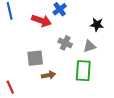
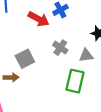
gray square: (35, 58) -> (25, 59), turned -30
brown arrow: (48, 75) -> (11, 77), moved

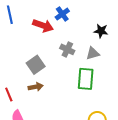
brown arrow: (11, 77) -> (36, 87), moved

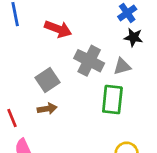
blue cross: (62, 14) -> (127, 13), moved
gray cross: (67, 49) -> (89, 61), size x1.5

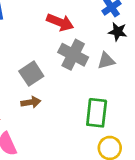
red arrow: (58, 29) -> (60, 22), moved
green rectangle: (112, 100) -> (97, 113), moved

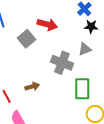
gray cross: (73, 55) -> (62, 63), moved
gray square: (31, 74) -> (26, 39), moved

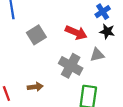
red arrow: (47, 24) -> (76, 33), moved

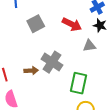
gray cross: (71, 66) -> (52, 62), moved

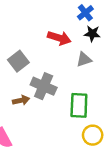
gray square: (36, 24) -> (18, 61), moved

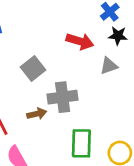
gray cross: (44, 86) -> (63, 97), turned -30
green rectangle: (79, 105) -> (81, 143), moved

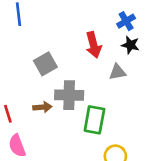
red arrow: (80, 41) -> (94, 45), turned 50
green rectangle: (81, 143) -> (94, 120), moved

